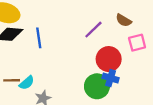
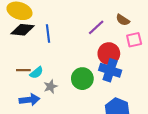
blue cross: (111, 78) -> (110, 70), size x1.5
green circle: (97, 86) -> (82, 79), moved

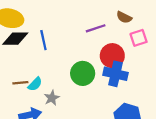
purple line: (96, 27) -> (96, 28), turned 30
green circle: (82, 79) -> (83, 73), moved

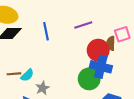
brown semicircle: (124, 17) -> (111, 43), moved, turned 64
blue line: (43, 40) -> (46, 31), moved
green circle: (83, 73) -> (89, 79), moved

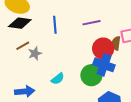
brown line: (14, 74) -> (23, 46), moved, turned -32
cyan semicircle: (27, 75) -> (58, 79), moved
gray star: (42, 88) -> (35, 53), moved

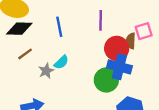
purple line: (91, 23) -> (101, 20), turned -72
gray star: (35, 53) -> (46, 71), moved
cyan semicircle: (58, 79) -> (61, 62), moved

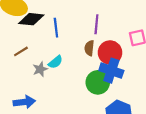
black diamond: (19, 29) -> (31, 19), moved
brown semicircle: (131, 41) -> (89, 48), moved

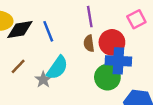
cyan semicircle: (55, 62) -> (57, 68), size x1.5

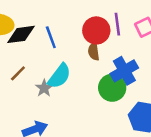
purple line: (90, 17) -> (117, 24), moved
red circle: (112, 42) -> (96, 30), moved
blue cross: (118, 61) -> (124, 71), turned -35

